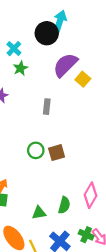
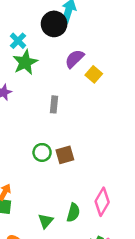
purple semicircle: (65, 65) -> (74, 59), size x0.7
green star: (20, 68) -> (25, 62), size x1.5
green triangle: (39, 213) -> (46, 221), turned -40

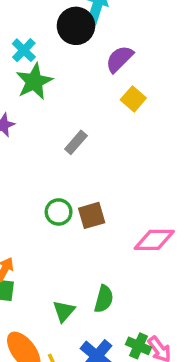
purple semicircle: (74, 59) -> (119, 59), moved
gray rectangle: (54, 104) -> (76, 142), turned 35
pink diamond: (102, 202) -> (154, 240), moved, turned 60

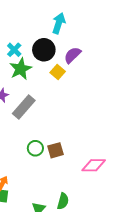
black circle: (76, 26) -> (44, 50), moved
yellow square: (133, 99) -> (58, 72), moved
gray rectangle: (76, 142) -> (24, 107), moved, size x1.6

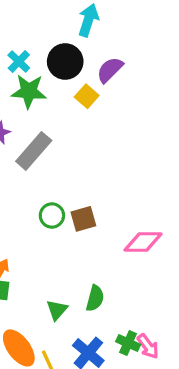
green star: (21, 69) -> (29, 91), turned 30

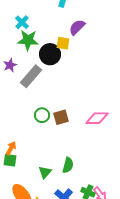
black circle: (65, 61) -> (50, 54), moved
yellow square: (87, 96) -> (63, 43), turned -32
pink diamond: (143, 242) -> (97, 118), moved

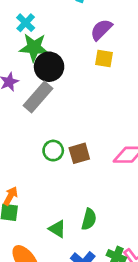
yellow square: (63, 43) -> (104, 58), moved
black circle: (50, 54) -> (49, 67), moved
green triangle: (45, 172) -> (57, 229), turned -40

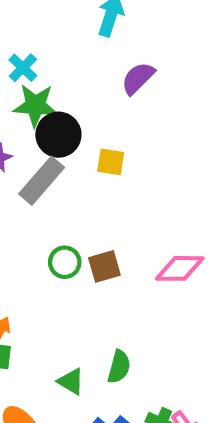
yellow square: (104, 58) -> (111, 162), moved

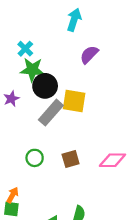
yellow square: (111, 162) -> (74, 101), size x1.5
gray rectangle: (42, 181) -> (51, 113), moved
green circle: (65, 262) -> (35, 158), moved

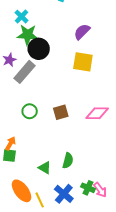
purple semicircle: (89, 55) -> (82, 32), moved
yellow square: (74, 101) -> (83, 62), moved
gray rectangle: (51, 113) -> (25, 72), moved

